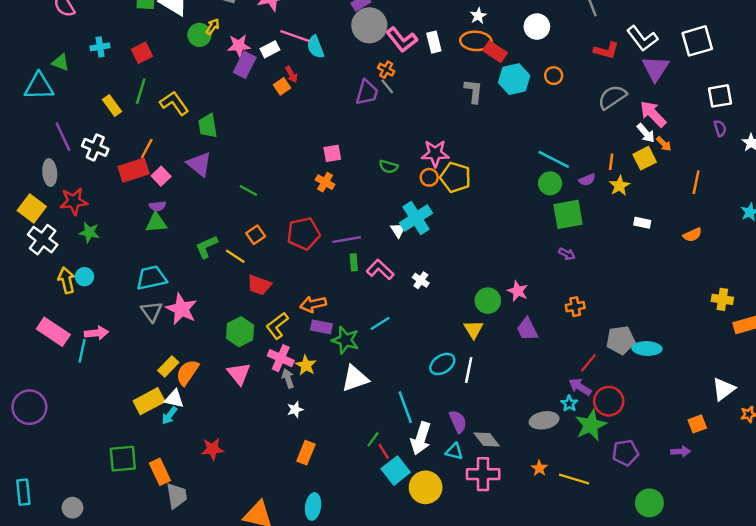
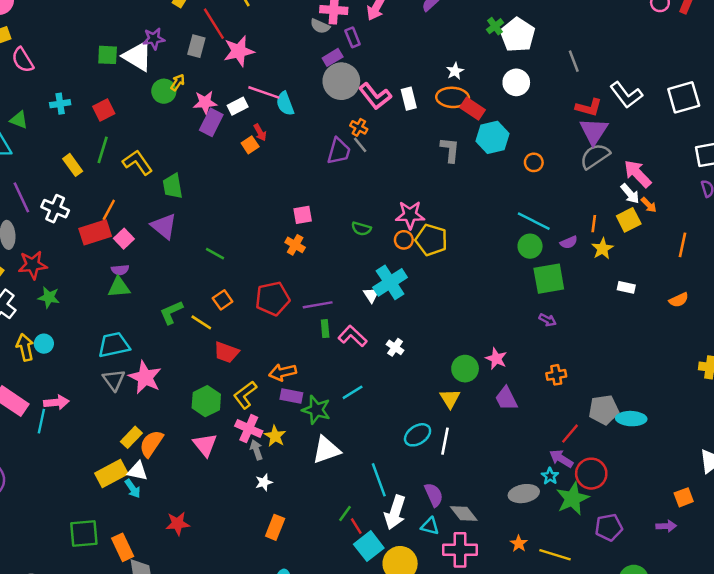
purple triangle: (655, 68) -> (594, 131), moved
orange circle: (554, 76) -> (534, 162), moved
cyan arrow: (169, 416) -> (133, 489), turned -72

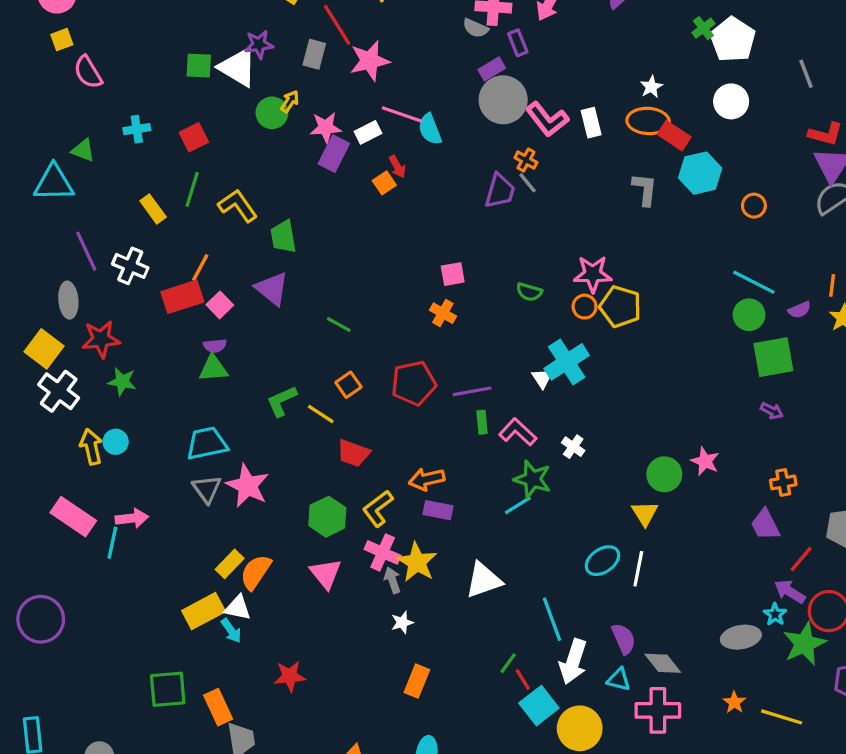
purple trapezoid: (506, 399) -> (765, 525), moved
green star: (316, 410) -> (532, 479), moved
yellow star: (275, 436) -> (417, 562), size x1.4

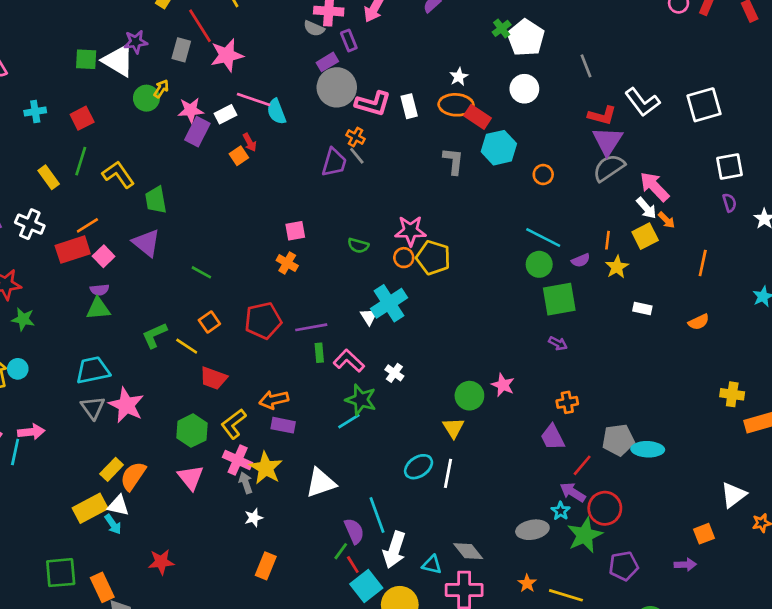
pink L-shape: (547, 119) -> (373, 103), turned -36
orange line: (200, 268) -> (87, 225), turned 30
purple semicircle: (624, 639) -> (354, 531), moved

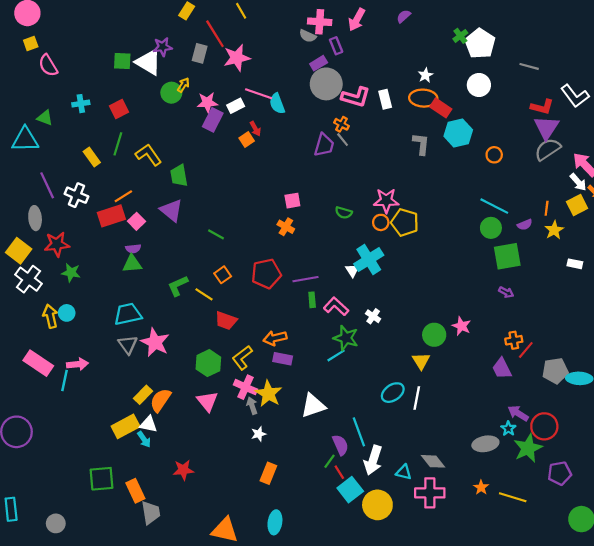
gray line: (586, 66) -> (529, 66), turned -54
red line: (582, 465) -> (526, 350), moved

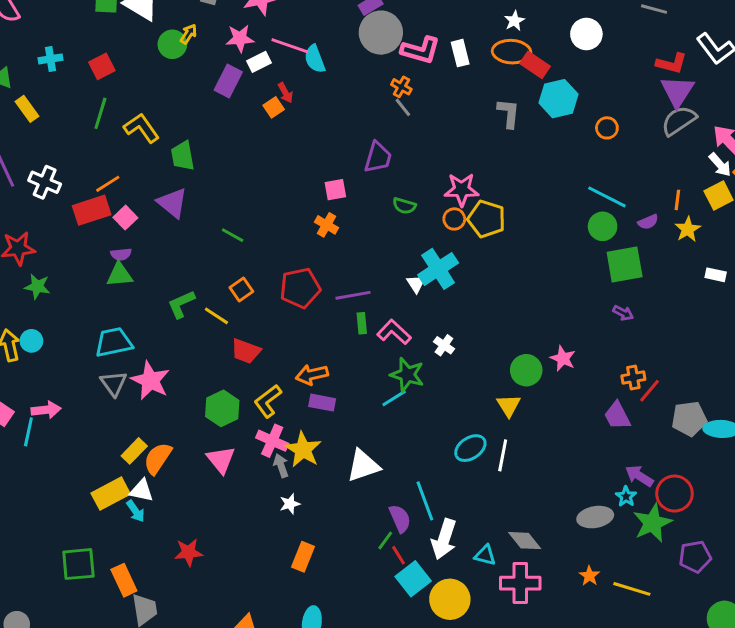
pink star: (207, 102) -> (240, 38), moved
purple trapezoid: (324, 145) -> (378, 157), moved
yellow rectangle: (92, 157) -> (27, 109), moved

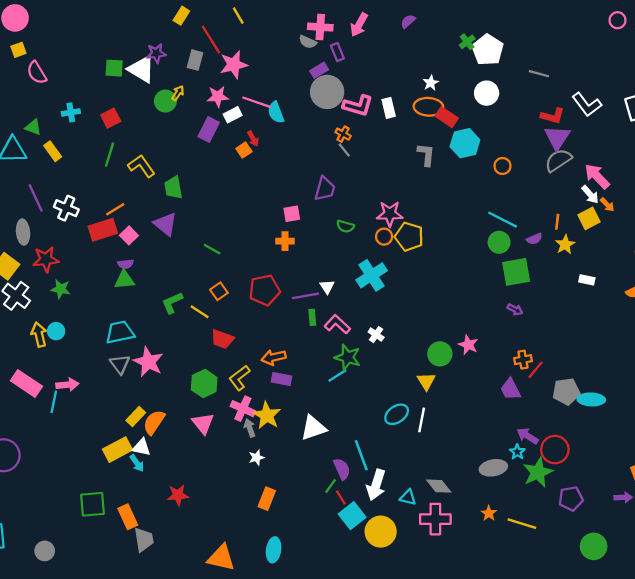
orange cross: (327, 225) -> (285, 241), turned -30
white triangle: (416, 284) -> (327, 287), moved

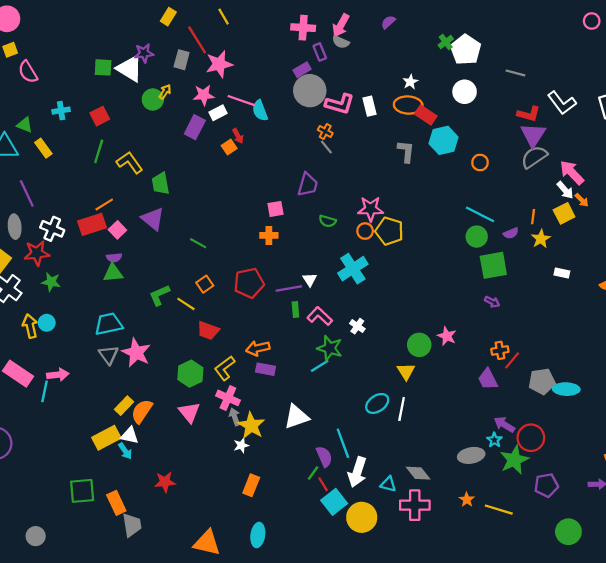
gray semicircle: (308, 42) -> (341, 42), moved
white cross: (66, 208) -> (52, 229), moved
yellow star: (267, 415) -> (251, 426), moved

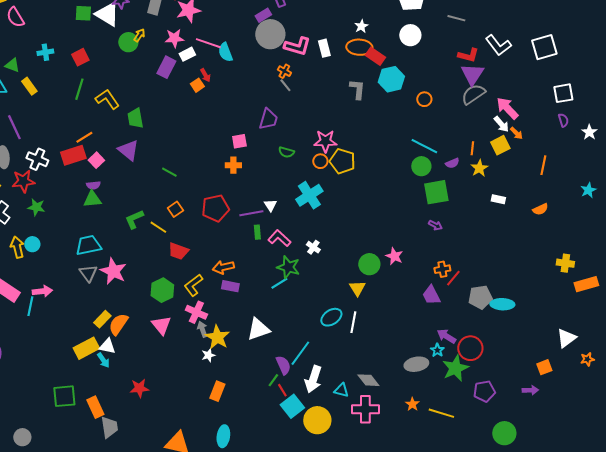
cyan line: (343, 443) -> (300, 353), turned 56

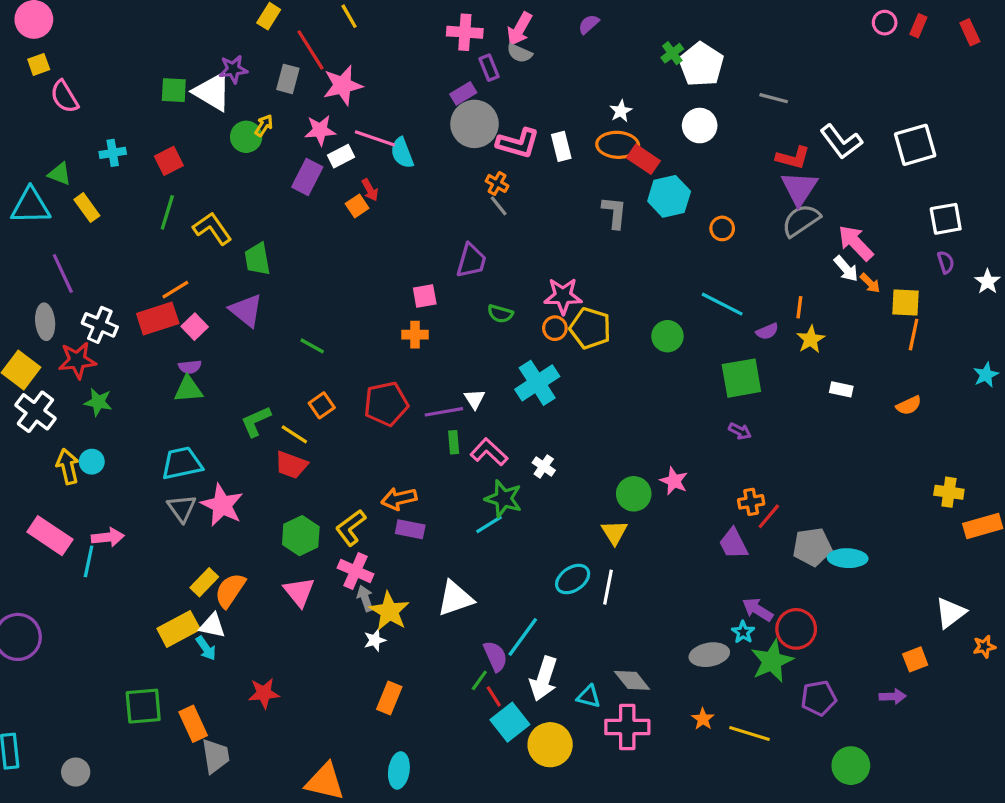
yellow square: (500, 145) -> (905, 302), moved, turned 30
green circle: (421, 166) -> (667, 336), moved
red trapezoid: (178, 251) -> (291, 465), moved

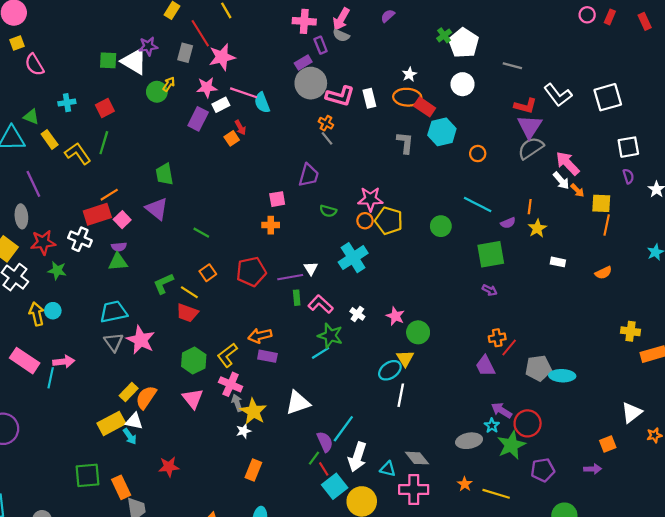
yellow L-shape: (212, 228) -> (78, 154), moved
white cross: (100, 325) -> (80, 239), moved
pink star: (674, 481) -> (395, 316), moved
cyan ellipse: (573, 579) -> (390, 370), moved

